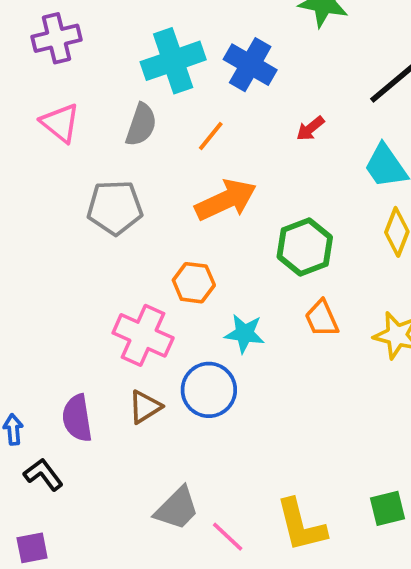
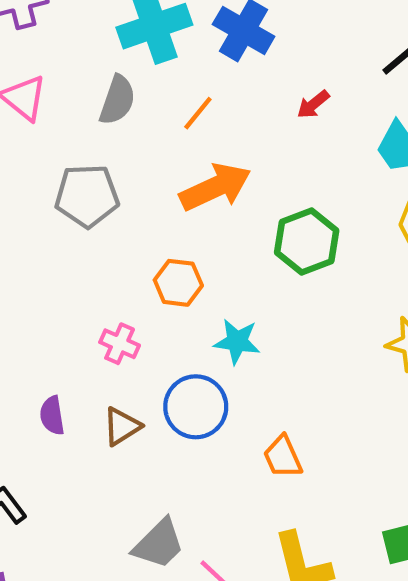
orange trapezoid: (322, 318) -> (283, 457), moved
pink cross: (143, 335) -> (120, 344), size x0.6
purple semicircle: (77, 418) -> (52, 416), moved, size x0.7

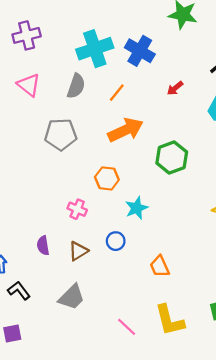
cyan star: (237, 342) -> (137, 208), turned -30
blue circle: (196, 407) -> (116, 241), size x0.6
gray trapezoid: (159, 544) -> (72, 297), moved

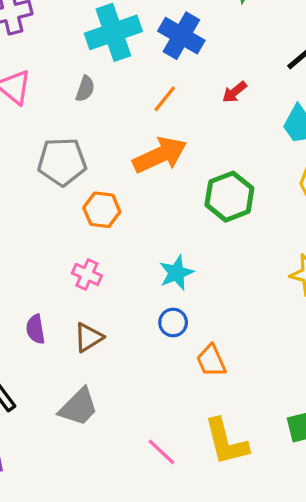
gray semicircle: (76, 86) -> (85, 89), size x0.7
orange line: (117, 93) -> (165, 99), moved
orange hexagon: (107, 178) -> (102, 210), moved
blue circle: (116, 241) -> (173, 322), moved

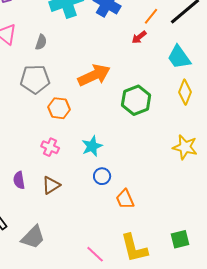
gray semicircle: (85, 89) -> (41, 42), moved
orange line: (165, 99) -> (151, 16), moved
cyan star: (176, 273) -> (92, 146), moved
gray trapezoid: (79, 407) -> (33, 237), moved

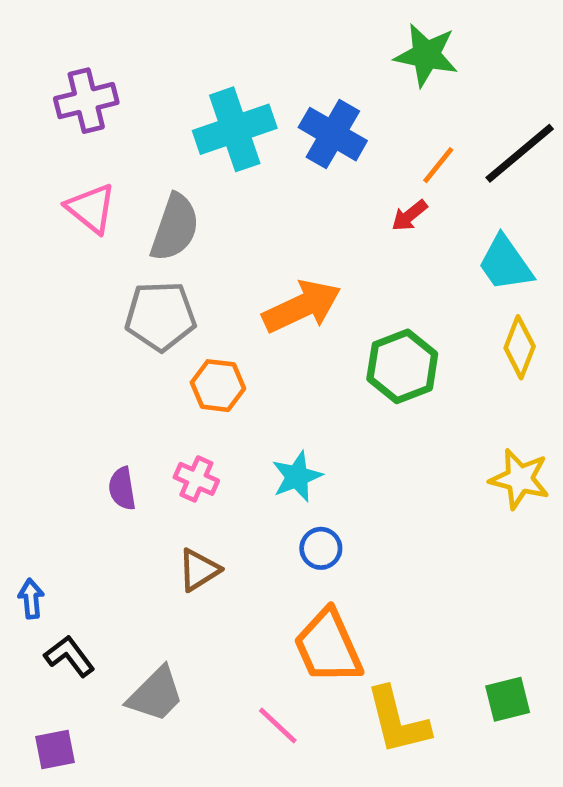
gray semicircle: (41, 42) -> (175, 227), size x1.8
purple semicircle: (19, 180) -> (122, 488), moved
orange trapezoid: (125, 199) -> (328, 647), moved, size x1.6
pink line: (95, 254) -> (278, 726), moved

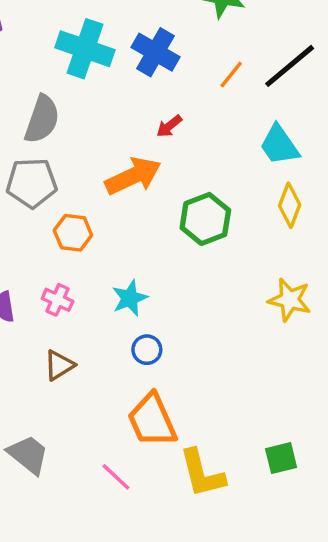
cyan cross: (235, 129) -> (85, 49), turned 38
red arrow: (409, 216) -> (169, 126), moved
gray trapezoid: (156, 694) -> (28, 455), turned -96

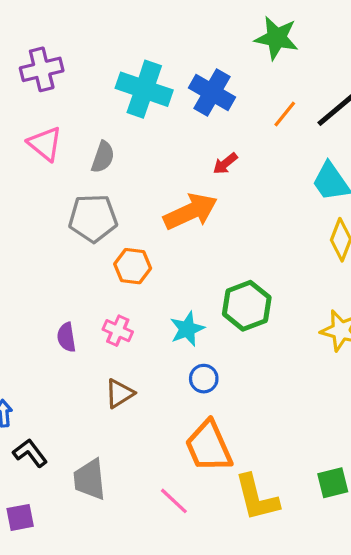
gray semicircle: (42, 119) -> (103, 157), size x0.7
green hexagon: (205, 219) -> (247, 306), moved
gray trapezoid: (28, 455) -> (90, 479), turned -135

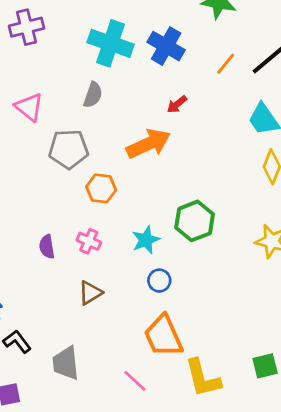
pink triangle: (45, 144) -> (29, 107), moved
gray semicircle: (103, 157) -> (93, 95), moved

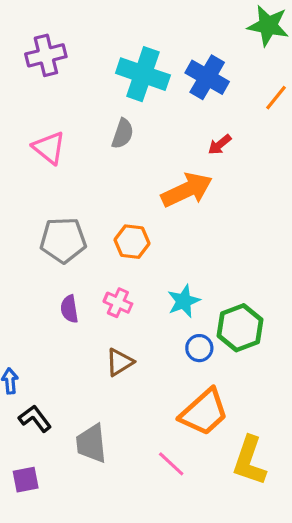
gray pentagon: (69, 149) -> (63, 240), moved
green hexagon: (195, 221) -> (240, 328), moved
orange trapezoid: (163, 336) -> (204, 412), turned -108
yellow L-shape: (203, 378) -> (249, 461), turned 33

